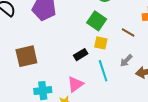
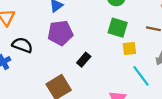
black rectangle: (81, 55) -> (84, 60), moved

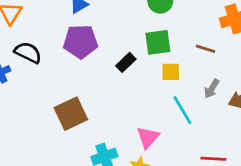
green square: (118, 28) -> (158, 42), turned -30
black rectangle: (84, 60) -> (126, 62), moved

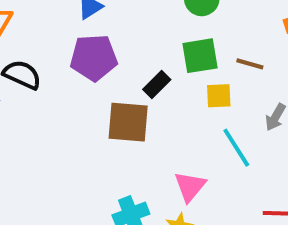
brown line: (205, 49) -> (250, 64), moved
brown square: (71, 114) -> (128, 122), moved, turned 32

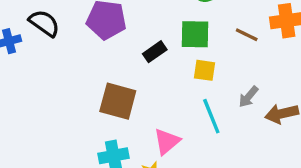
brown line: (250, 64) -> (247, 35), moved
brown square: (128, 122) -> (118, 101), moved

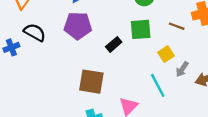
yellow square: (205, 70) -> (166, 54), moved, turned -35

